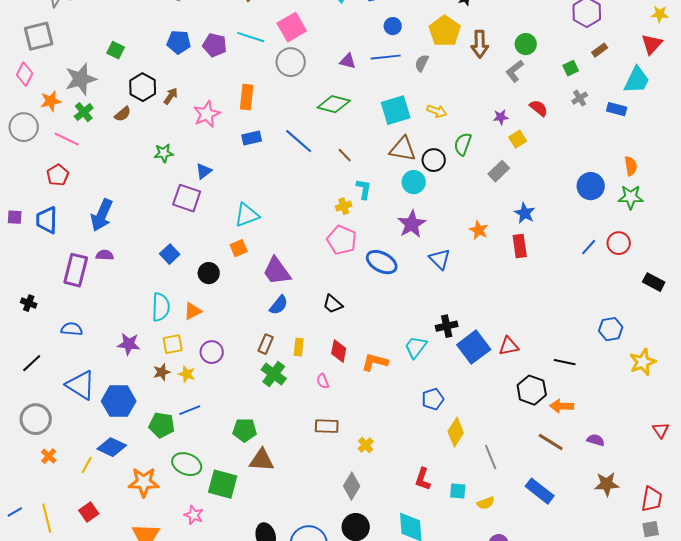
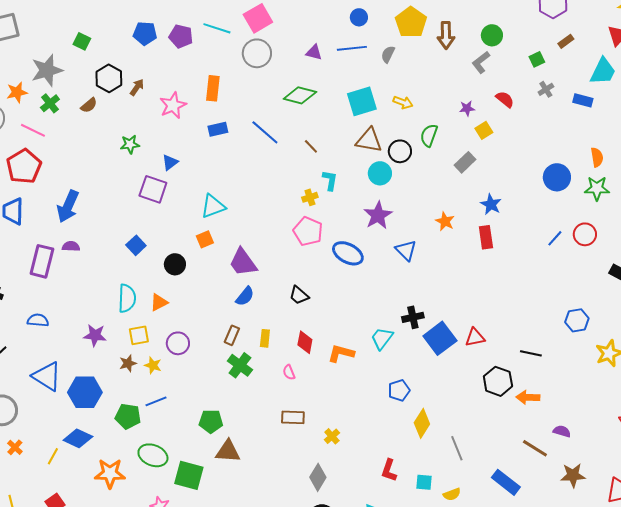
red pentagon: (58, 175) -> (24, 166), size x1.6
brown line: (551, 442) -> (535, 448), moved

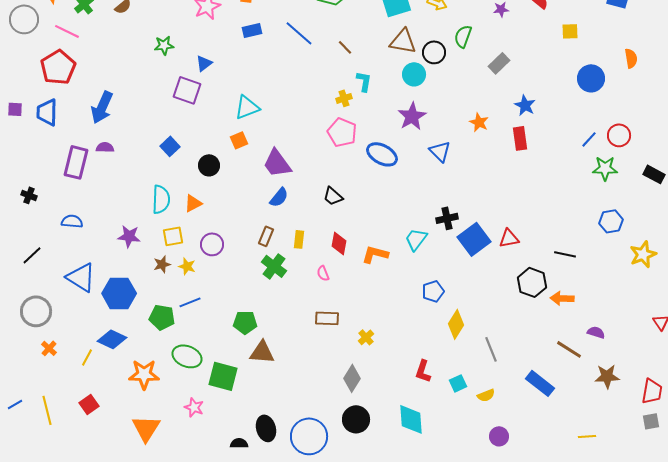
yellow square: (484, 130) -> (570, 31), moved, turned 30
green star: (597, 188) -> (605, 168), moved
cyan square: (424, 482) -> (458, 383), turned -30

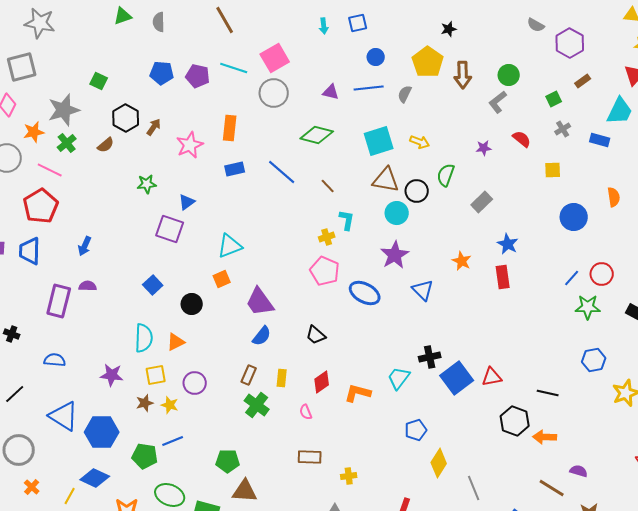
blue arrow: (102, 107) -> (85, 246), size x0.6
red diamond: (339, 243) -> (322, 382), turned 45
yellow cross: (366, 337) -> (349, 476), turned 35

